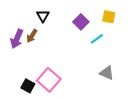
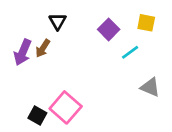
gray triangle: (107, 73) -> (150, 87), moved

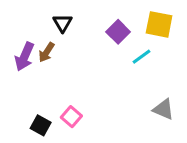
yellow square: (146, 23) -> (159, 24), size x1.4
gray triangle: (150, 87) -> (163, 109), moved
pink square: (66, 107) -> (71, 117), size x0.6

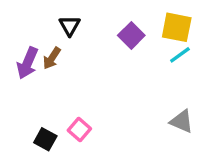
cyan line: (141, 57) -> (180, 55), moved

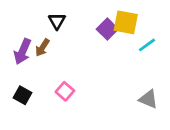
yellow square: (177, 27) -> (126, 22), moved
pink square: (79, 130) -> (65, 91), moved
black square: (45, 139) -> (23, 95), moved

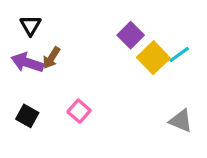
black triangle: (57, 21) -> (30, 25), moved
yellow square: (126, 22) -> (153, 58), moved, turned 35
purple arrow: (23, 52) -> (27, 63), turned 85

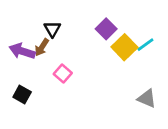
black triangle: (30, 25) -> (52, 29), moved
pink square: (79, 111) -> (63, 73), moved

